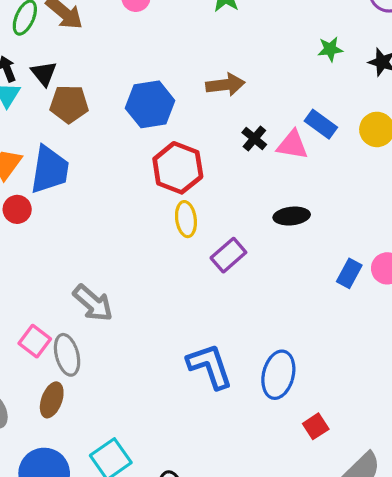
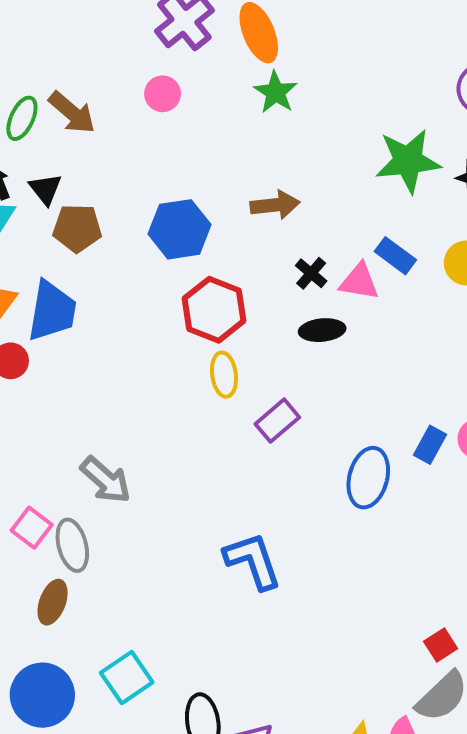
green star: (330, 49) -> (408, 161), size x2.0
black ellipse: (292, 216) -> (322, 330), moved
blue ellipse: (278, 375) -> (368, 478), moved
red square: (316, 426) -> (441, 645), moved

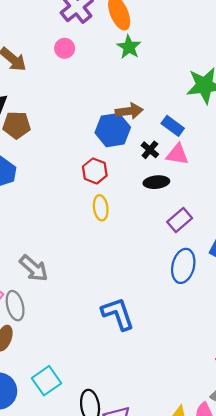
blue hexagon: (180, 229) -> (113, 130), moved
blue rectangle: (395, 256) -> (173, 126), moved
red hexagon: (214, 310) -> (95, 171), size x0.7
purple rectangle: (277, 421) -> (180, 220), moved

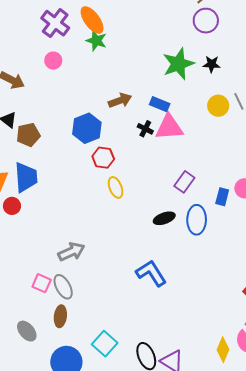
green star: (129, 47) -> (96, 41), moved
blue hexagon: (113, 130) -> (87, 128), moved
pink triangle: (177, 154) -> (169, 127), size x1.4
black ellipse: (156, 182) -> (164, 218), moved
gray arrow: (34, 268) -> (71, 252), turned -52

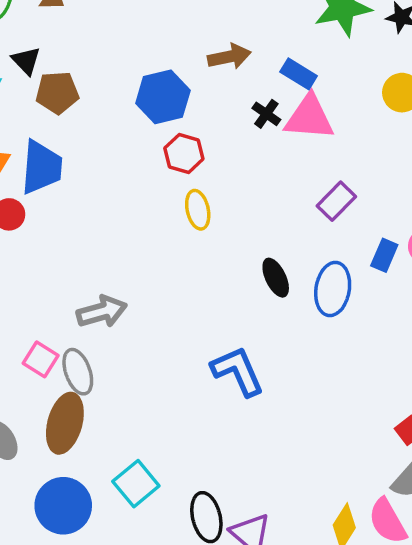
purple rectangle: (184, 182) -> (336, 201), moved
black ellipse: (164, 218) -> (276, 278), turned 75
brown ellipse: (60, 316) -> (65, 423), size x1.5

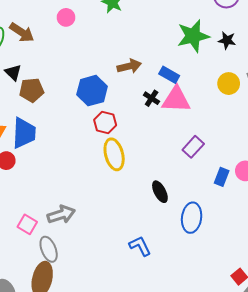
yellow ellipse: (198, 210) -> (114, 154), size x1.4
blue ellipse: (333, 289) -> (192, 218), moved
pink square: (41, 359) -> (27, 224), moved
blue L-shape: (238, 371) -> (140, 246), size x0.7

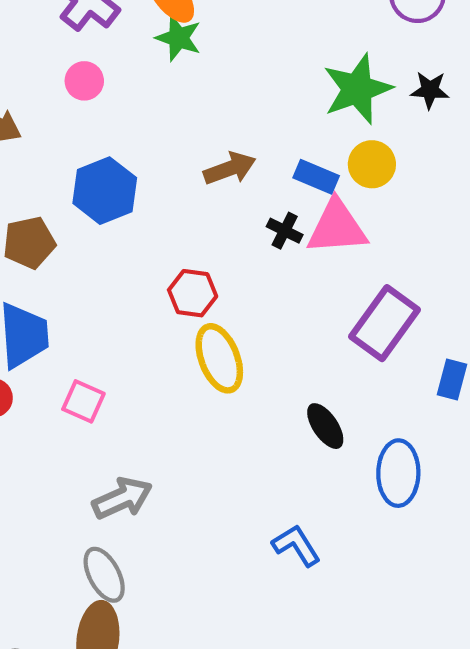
yellow circle: (229, 84) -> (372, 164), moved
blue hexagon: (92, 91) -> (105, 191), moved
purple rectangle: (193, 147) -> (385, 323), size x1.5
pink square: (27, 224) -> (83, 401), moved

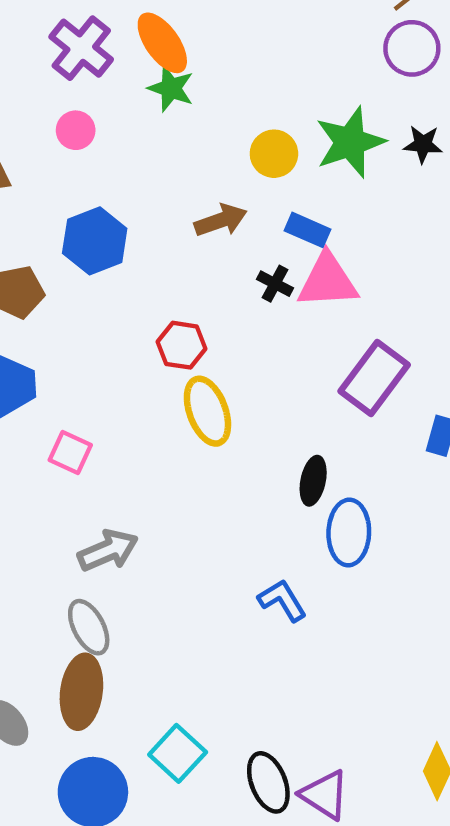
yellow circle: (372, 164) -> (274, 154), moved
black ellipse: (325, 426) -> (313, 481), turned 45
blue ellipse: (398, 473) -> (349, 532), moved

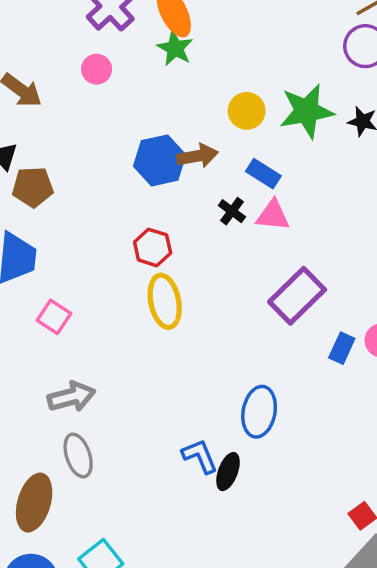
blue hexagon: (95, 241) -> (160, 160), moved
pink triangle: (328, 281) -> (273, 215), size x0.7
black ellipse: (313, 481) -> (228, 472), moved
gray ellipse: (89, 627) -> (78, 455), moved

